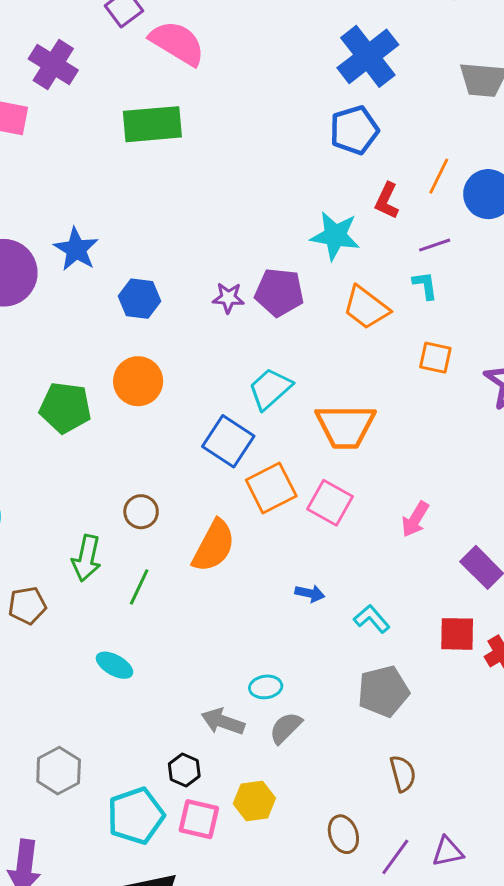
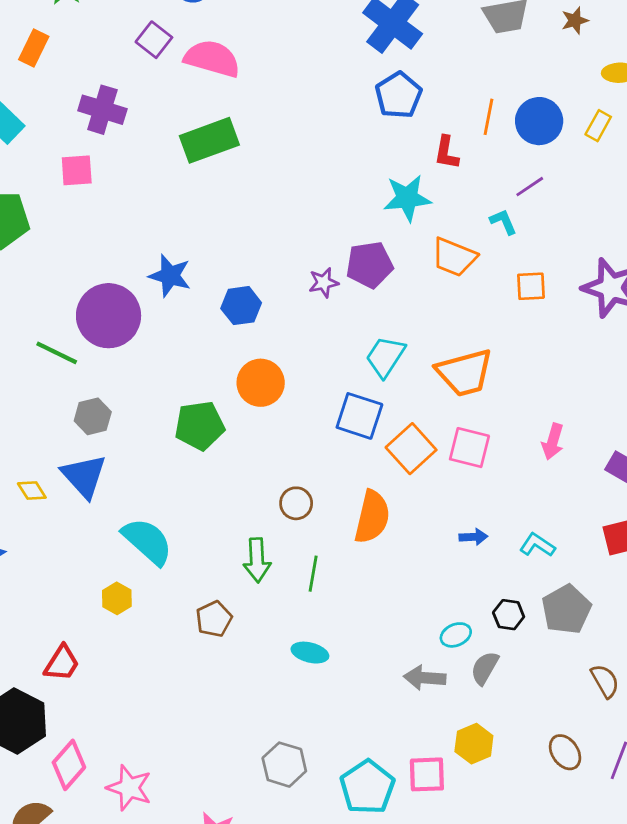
purple line: (435, 245) -> (530, 187), moved
black hexagon: (184, 770) -> (509, 615), moved

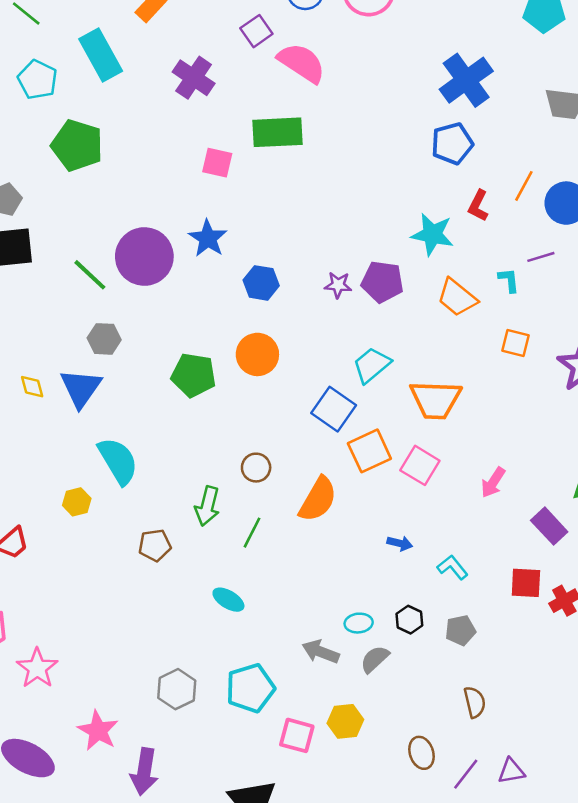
pink square: (77, 170) -> (217, 163), moved
gray pentagon: (566, 609) -> (460, 630), size x0.7
cyan pentagon: (367, 787) -> (250, 688), moved

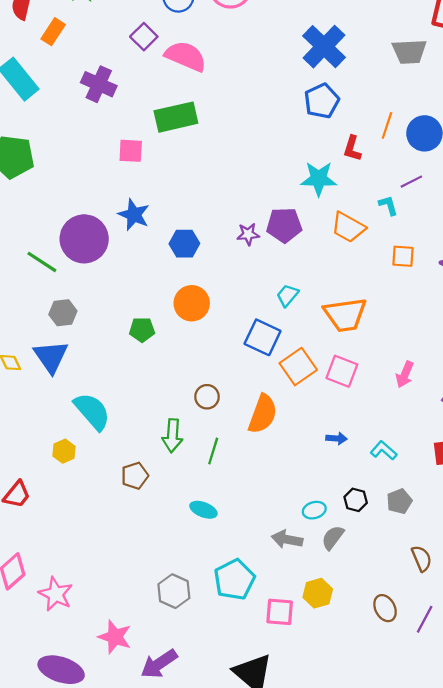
cyan trapezoid: (372, 365) -> (287, 295), size x0.7
green pentagon: (194, 375) -> (142, 330), size x0.7
purple arrow: (144, 772) -> (159, 664), turned 57

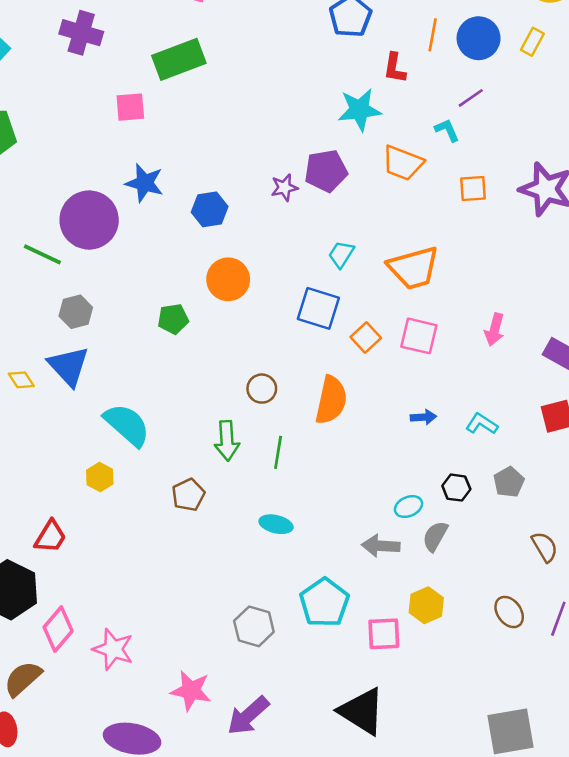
orange square: (298, 367) -> (366, 338), size x0.7

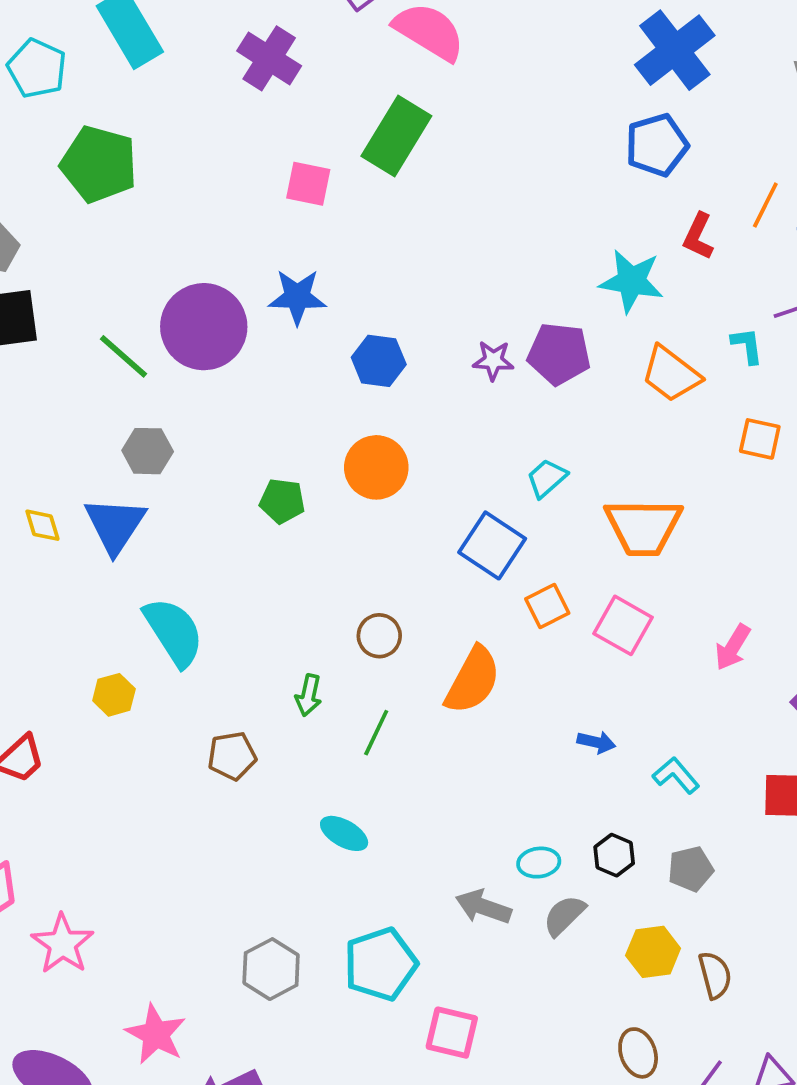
green rectangle: (179, 59) -> (396, 136), turned -54
blue star: (145, 183) -> (297, 297), turned -30
green arrow: (227, 441) -> (309, 695), size x0.7
yellow hexagon: (426, 605) -> (653, 952), moved

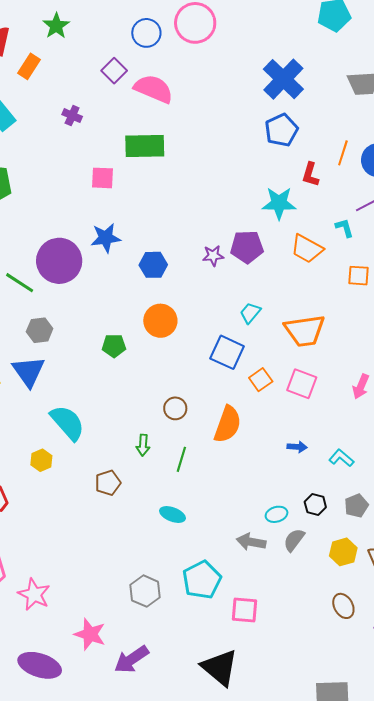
purple cross: (269, 58) -> (72, 116), size x0.6
green rectangle: (396, 136) -> (145, 146), turned 66

